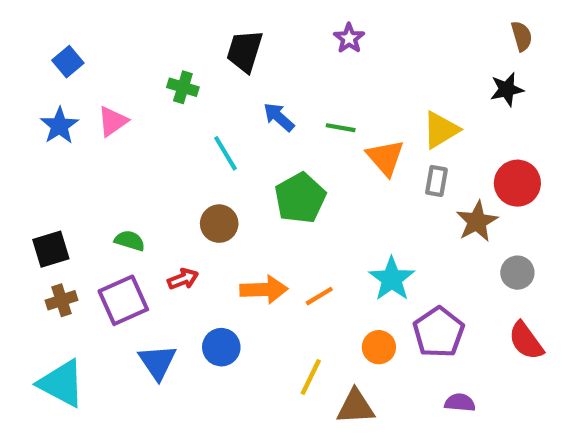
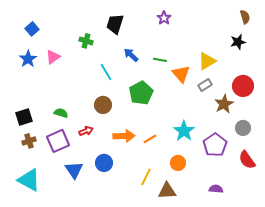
gray rectangle: (436, 181) -> (205, 85), turned 48
purple pentagon: (439, 332) -> (215, 145), moved

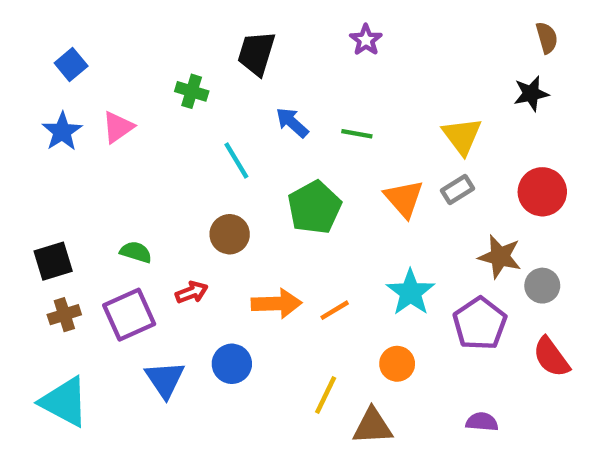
yellow triangle: (207, 61) -> (462, 136), turned -36
orange triangle: (181, 74) -> (404, 199), moved
brown star: (224, 104) -> (500, 257), moved, turned -30

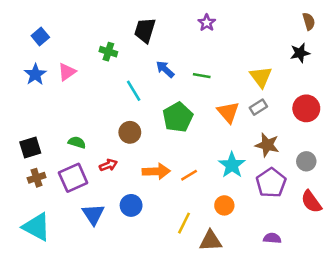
brown star: (500, 257) -> (267, 145), moved

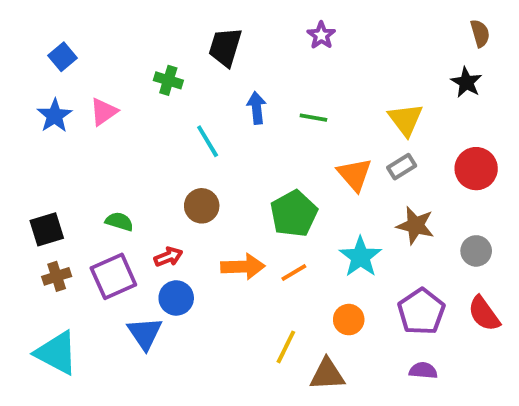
black star: (300, 53) -> (466, 82), turned -30
blue arrow: (165, 69) -> (257, 108), turned 42
green pentagon: (178, 117) -> (294, 214), moved
purple pentagon: (271, 183) -> (421, 312), moved
blue circle: (131, 205) -> (176, 298), moved

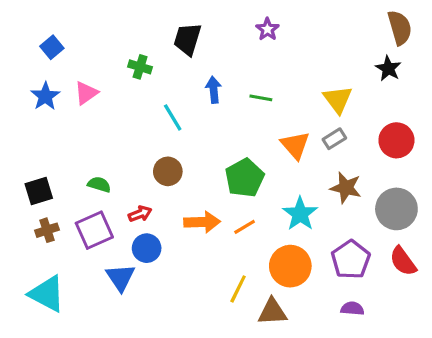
brown semicircle: (480, 33) -> (400, 28), size x1.5
gray circle: (476, 251) -> (396, 209), size x1.6
orange circle: (349, 320) -> (290, 266), size x1.6

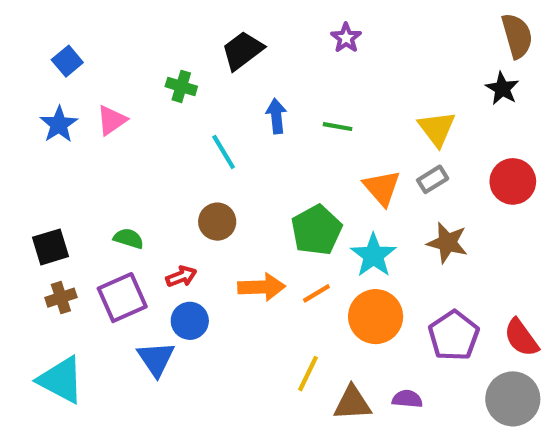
black trapezoid: (187, 39) -> (243, 51), turned 36
gray circle: (396, 209) -> (513, 399), moved
cyan star: (300, 214) -> (373, 255), moved
orange circle: (290, 266) -> (376, 317), moved
purple semicircle: (352, 309) -> (407, 399), moved

